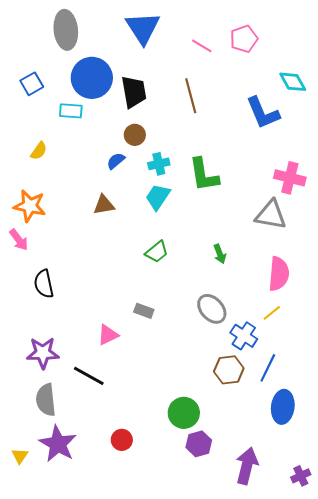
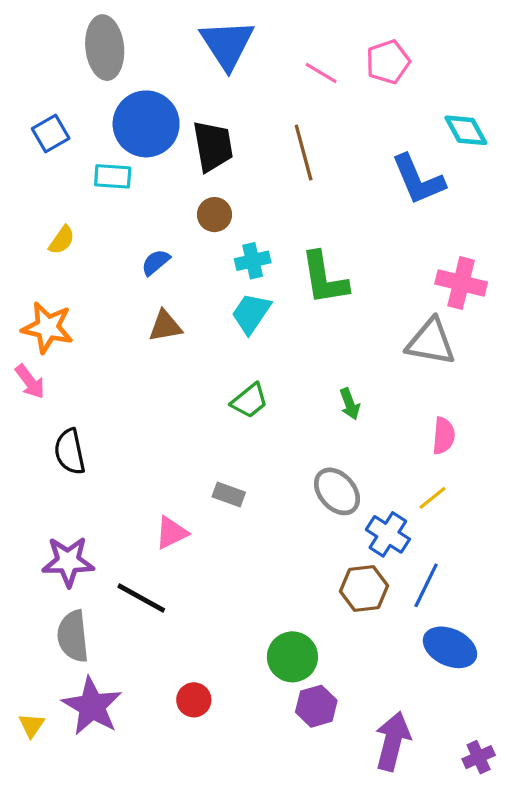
blue semicircle: (116, 161) -> (156, 262), moved
pink semicircle: (279, 274) -> (444, 436), size x0.7
blue ellipse: (283, 407) -> (450, 647), turned -72

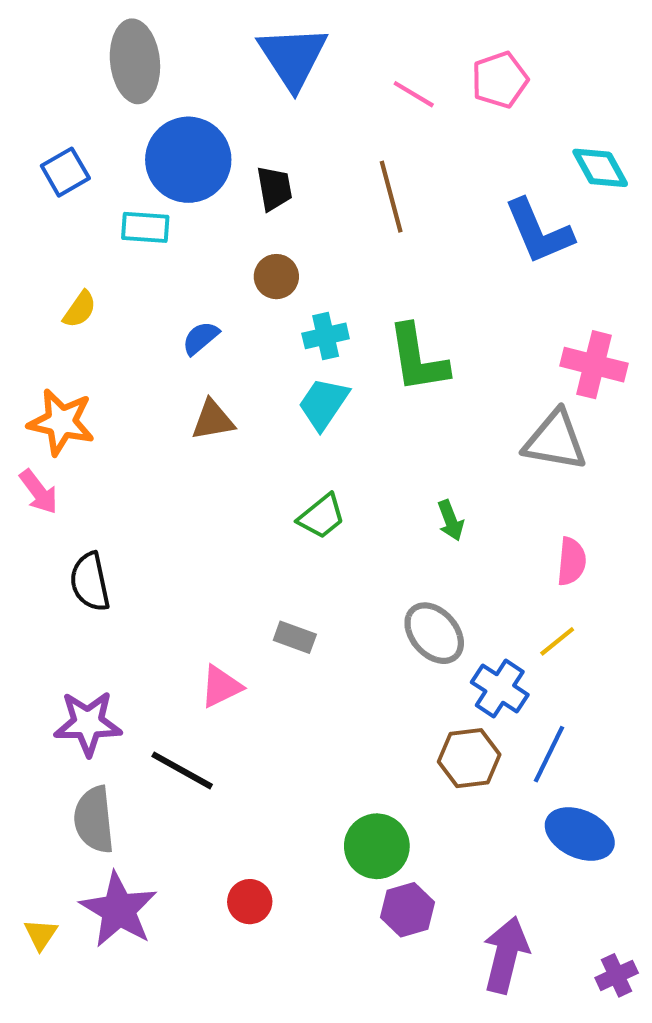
black trapezoid: (213, 146) -> (274, 188), size x0.7

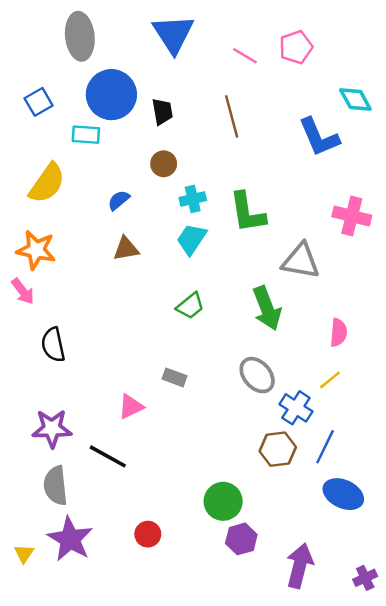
yellow semicircle: (80, 309) -> (47, 183), size x1.8
gray triangle: (555, 440) -> (301, 261), moved
green arrow: (451, 520) -> (267, 308), size x1.8

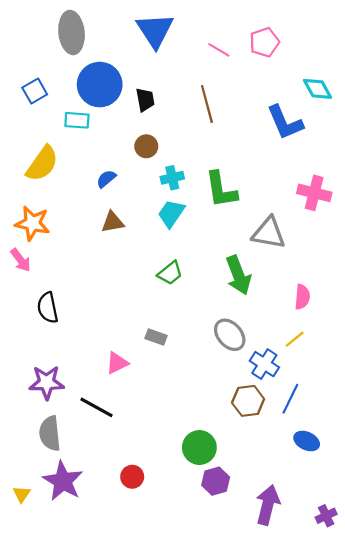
blue ellipse: (343, 494) -> (307, 441), size x0.7

